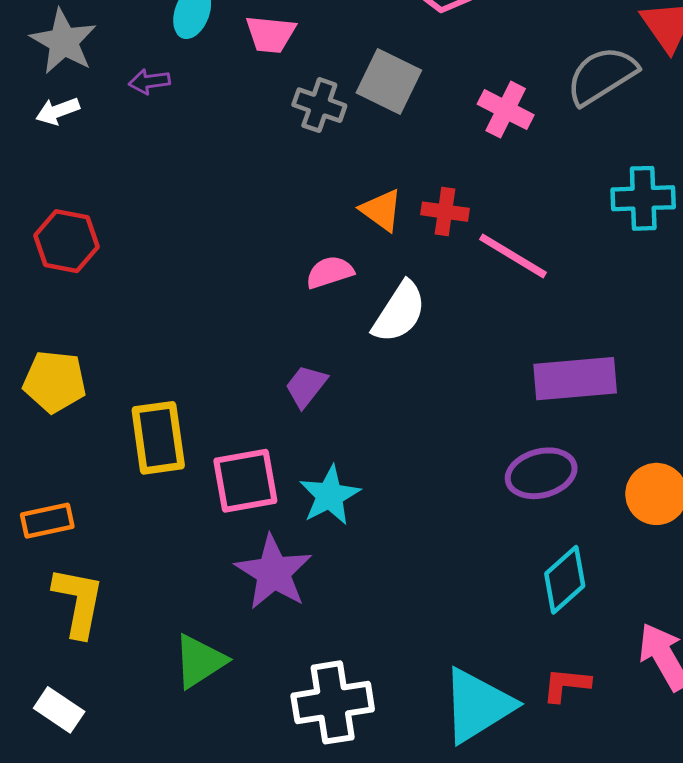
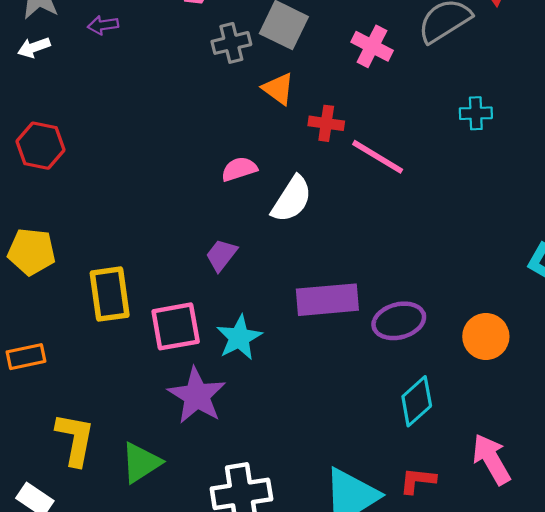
gray cross: (319, 105) -> (231, 43), turned -33
cyan cross: (643, 198) -> (476, 113), size x0.7
orange triangle: (381, 210) -> (278, 89), moved
purple rectangle: (575, 379) -> (327, 300), moved
yellow L-shape: (78, 602) -> (75, 439), moved

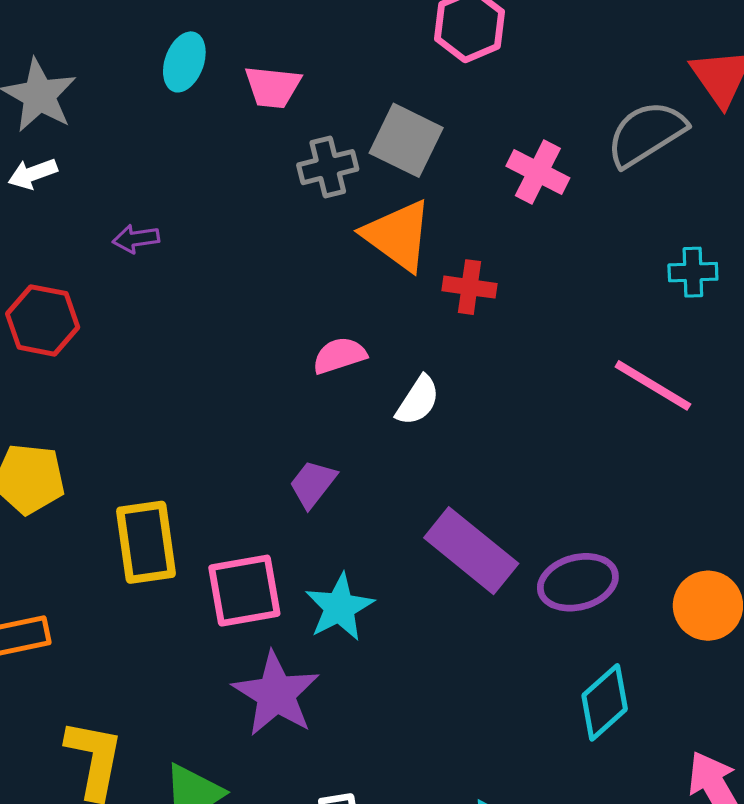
purple arrow: (103, 25) -> (136, 239), moved
orange triangle: (278, 89) -> (398, 235), size x1.5
pink line: (378, 157) -> (653, 385), moved
white semicircle: (292, 199) -> (418, 400), size x0.7
purple rectangle: (327, 300) -> (471, 551), turned 44

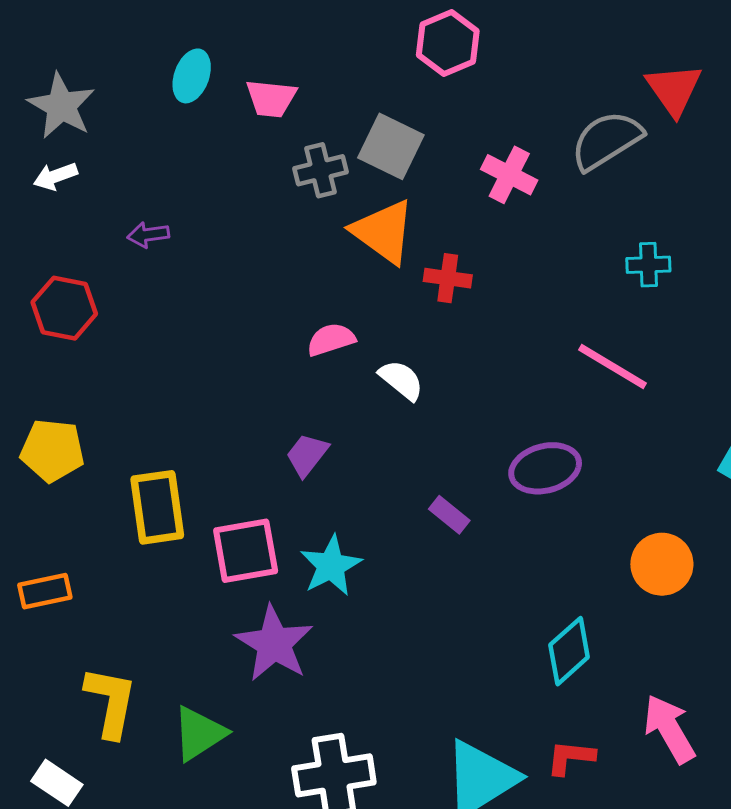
white semicircle: (418, 400) -> (401, 380), turned -84
purple rectangle: (471, 551) -> (449, 515), size x0.5
purple ellipse: (578, 582) -> (545, 468), moved

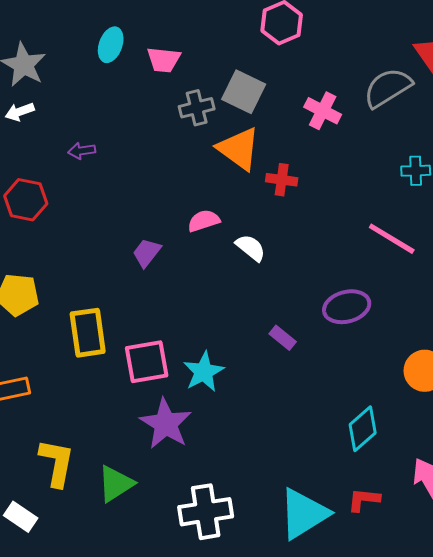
purple trapezoid: (307, 455) -> (147, 253), moved

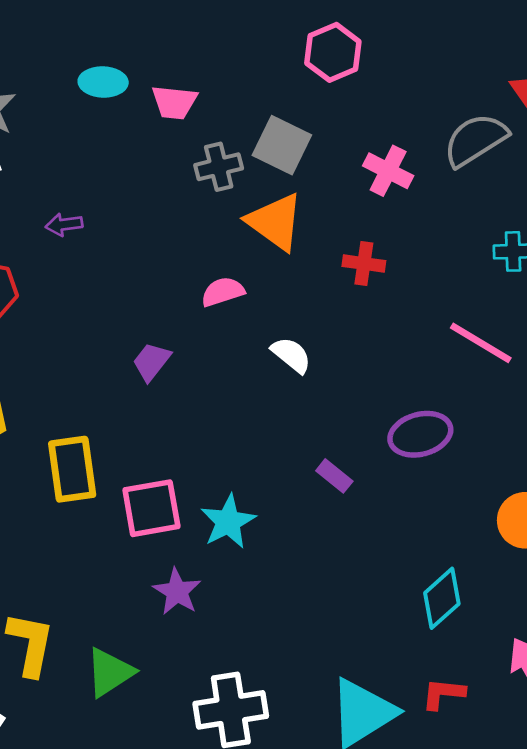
cyan ellipse: (111, 45) -> (103, 82), turned 72
red cross: (282, 180) -> (364, 264), moved
pink semicircle: (204, 221) -> (223, 292), moved
purple star: (166, 424) -> (177, 592), size x0.7

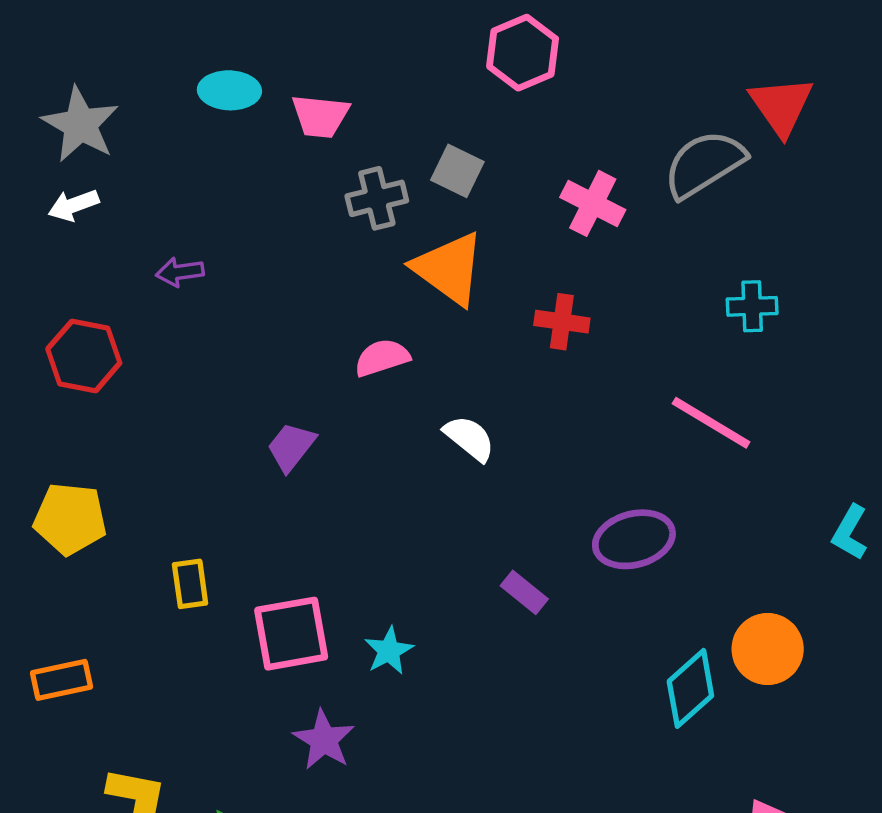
gray square: (282, 145) -> (457, 171), size x0.7
yellow rectangle: (72, 469) -> (190, 584), size x0.6
cyan star: (228, 522) -> (389, 651), size x0.7
cyan diamond: (442, 598) -> (690, 688), moved

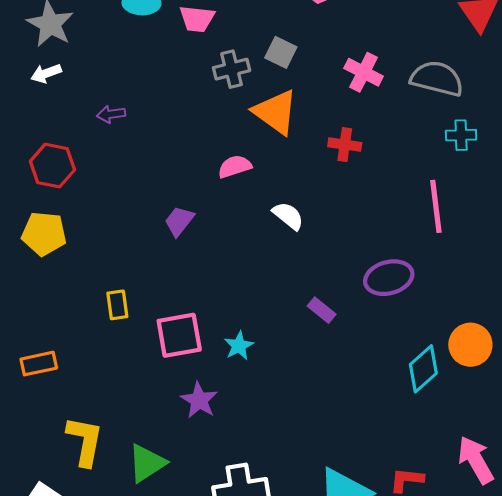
gray semicircle: (704, 164) -> (437, 79), moved, turned 46
pink line: (711, 423) -> (436, 206), turned 52
yellow pentagon: (70, 519) -> (44, 234), moved

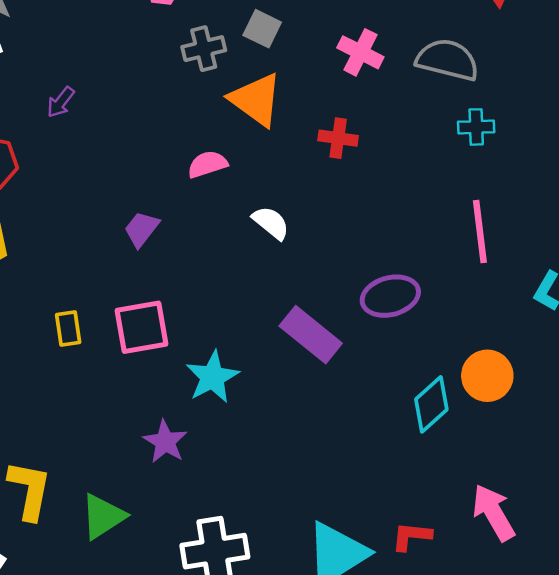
purple arrow: (111, 114) -> (61, 102), turned -44
pink line: (436, 206) -> (480, 231), moved
purple rectangle: (322, 310) -> (311, 335), size x1.8
pink square: (179, 335) -> (142, 327), moved
cyan star: (239, 346) -> (212, 377), size x1.5

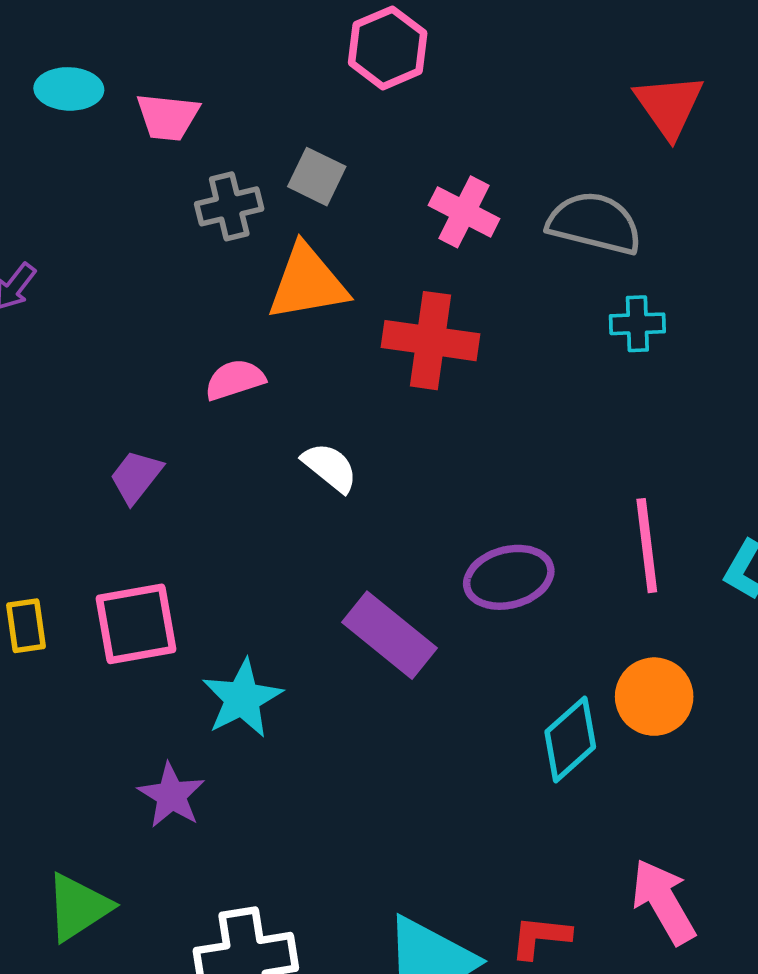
orange triangle: (256, 100) -> (307, 283), turned -46
red cross: (338, 138) -> (430, 341), size x1.6
pink line: (480, 231) -> (647, 546), moved

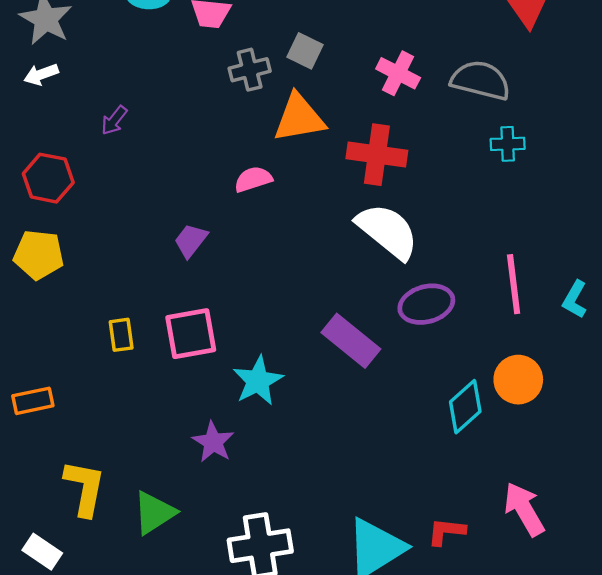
white semicircle: (330, 467) -> (387, 231), moved, size x1.8

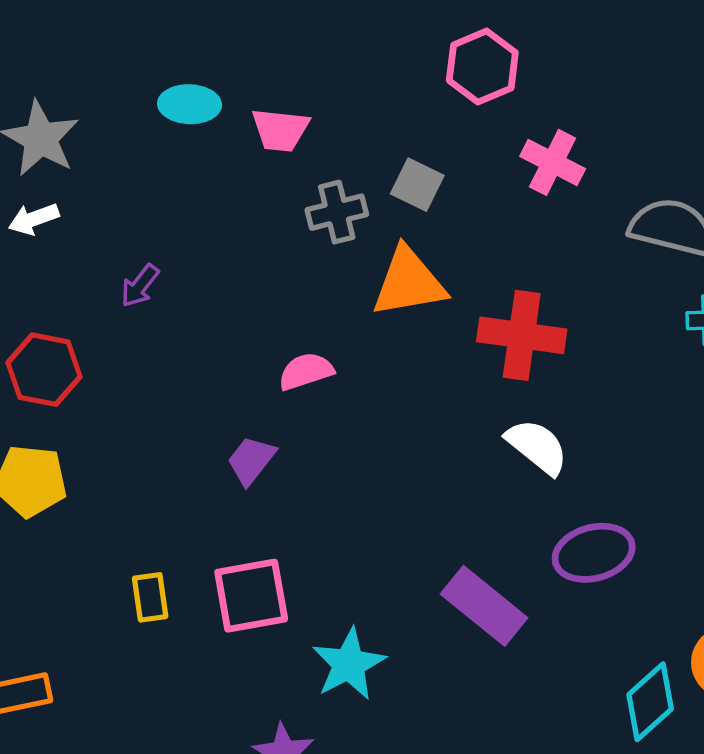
pink cross: (398, 73) -> (553, 162), moved
pink semicircle: (253, 179) -> (306, 371), moved
white semicircle: (387, 231) -> (537, 447), size x0.7

